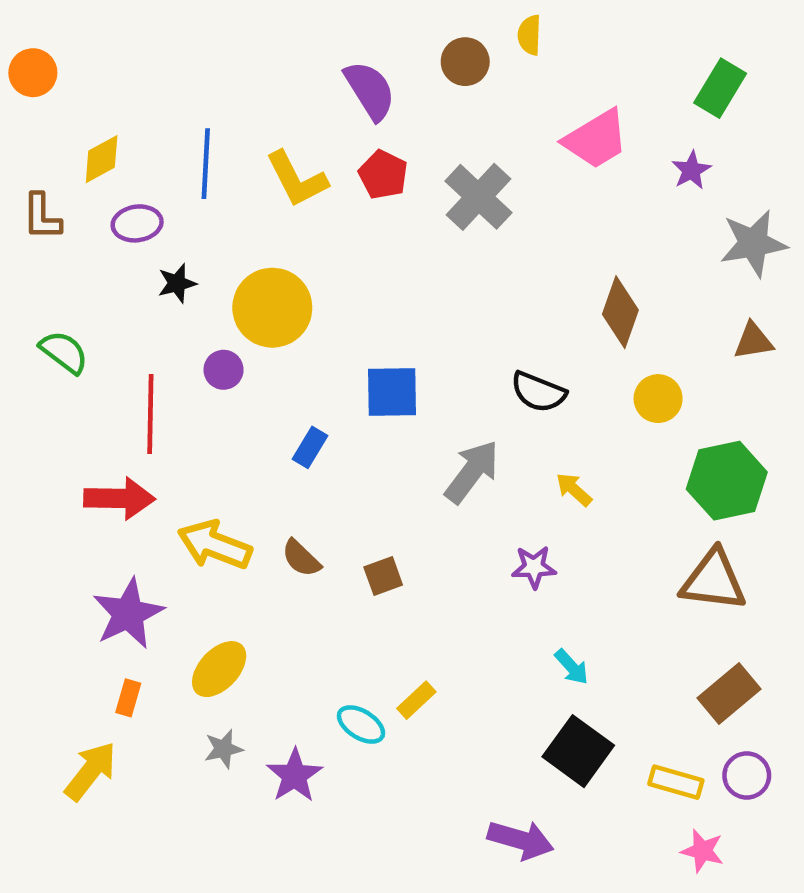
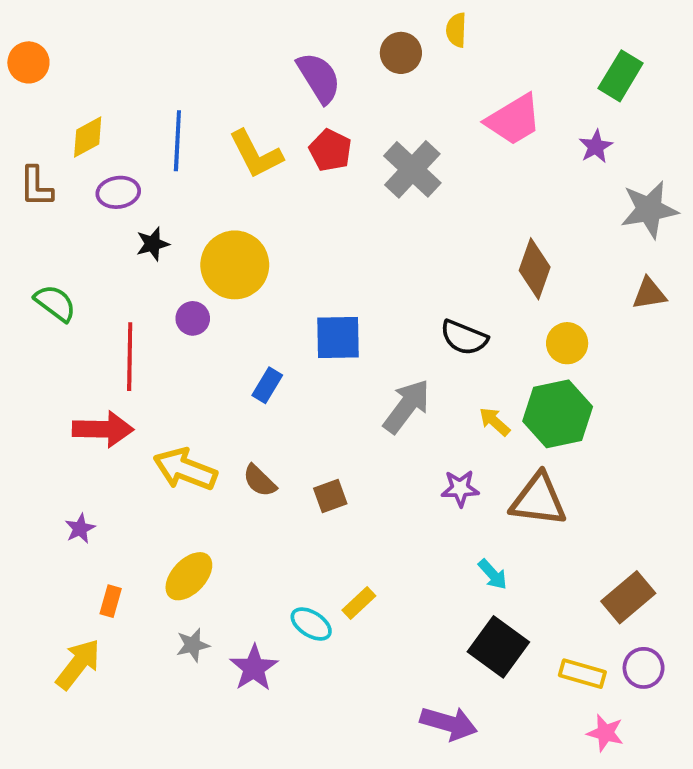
green hexagon: (727, 481) -> (558, 414), moved
brown triangle: (713, 580) -> (538, 500), moved
purple star: (128, 614) -> (80, 528), moved, size x0.5

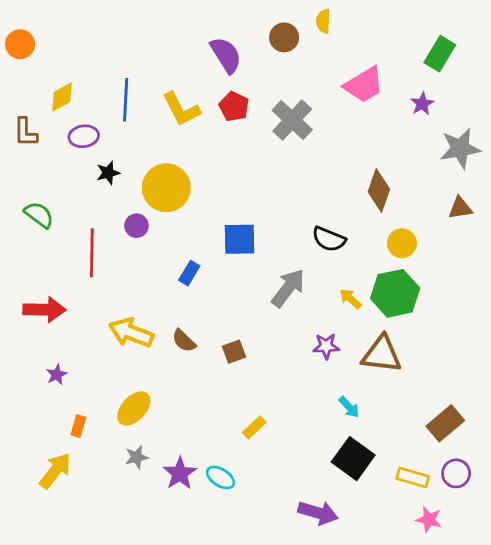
red arrow: (103, 429) -> (44, 310), moved
cyan ellipse: (311, 624) -> (220, 477), moved

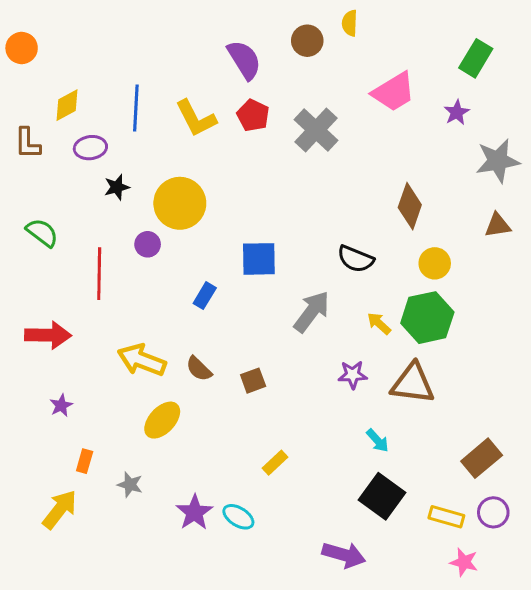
yellow ellipse: (134, 408) -> (162, 420), moved
gray star: (136, 457) -> (130, 485), moved, turned 30

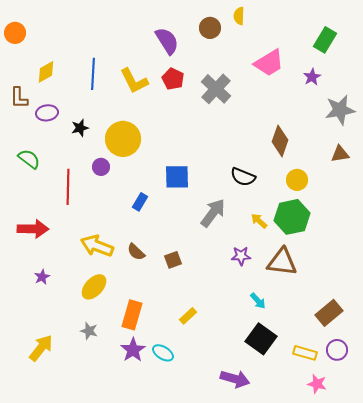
purple ellipse: (90, 148) -> (47, 113), moved
yellow ellipse: (162, 420) -> (94, 287), moved
orange rectangle: (85, 461) -> (132, 315), moved, size x1.8

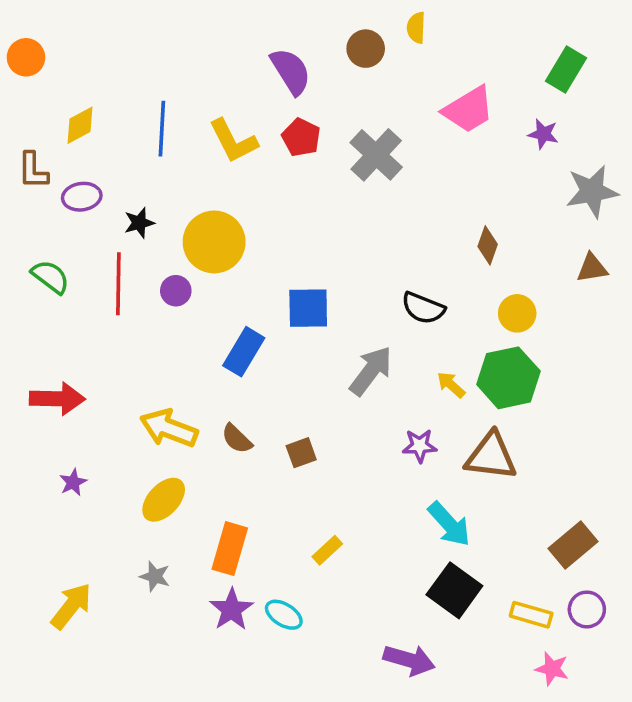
purple star: (312, 77) -> (543, 134), turned -30
brown diamond: (280, 141) -> (488, 245), size x0.7
red line: (68, 187) -> (118, 284), moved
blue rectangle: (140, 202) -> (244, 352), size x1.5
cyan arrow: (258, 301) -> (449, 524), size x1.6

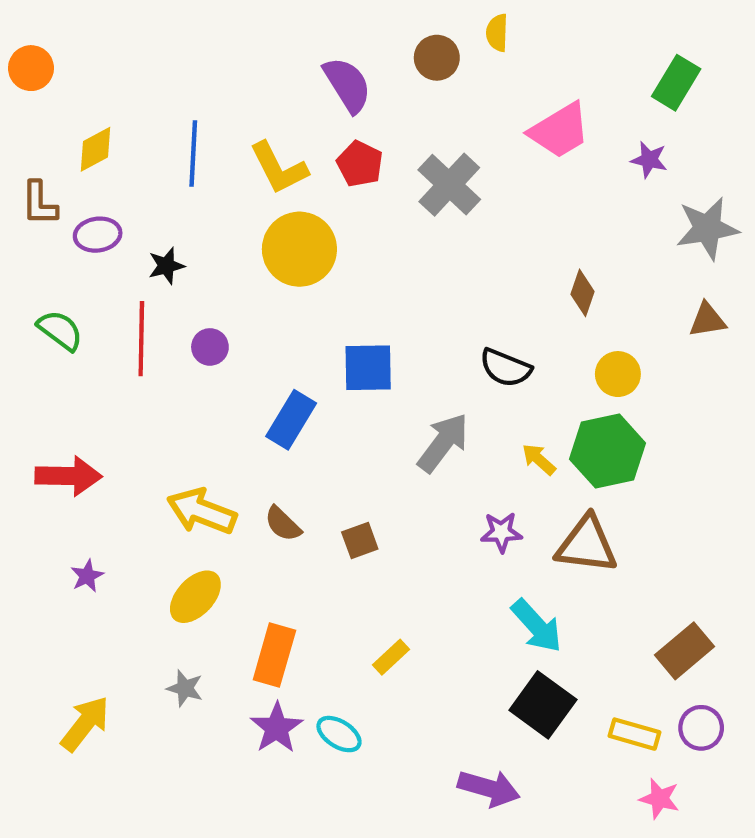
yellow circle: (214, 242) -> (299, 249), moved

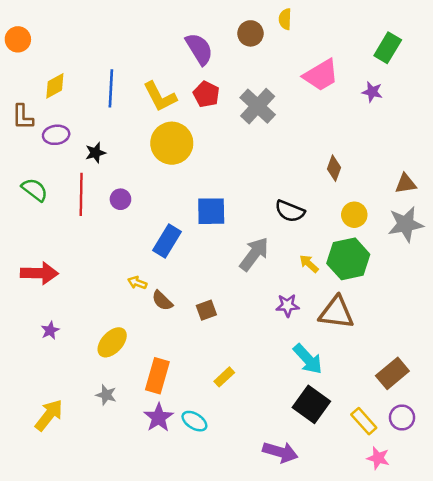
gray star: (707, 228) -> (406, 224), moved
yellow arrow: (202, 511) -> (137, 283), moved, size x0.5
yellow rectangle: (635, 734) -> (364, 421), turned 32

